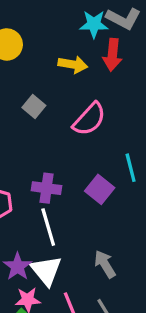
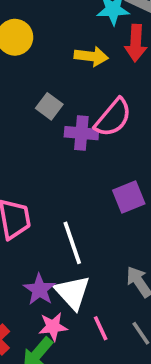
purple cross: (47, 188) -> (81, 133), moved
purple square: (100, 189) -> (129, 197), turned 32

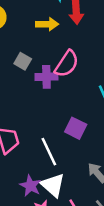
purple square: (129, 197) -> (76, 128), moved, turned -35

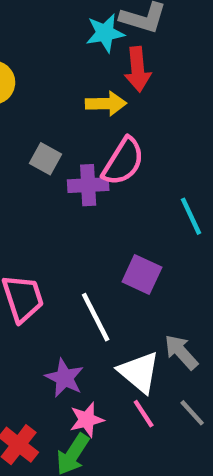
yellow arrow: (47, 24) -> (106, 104), moved
white triangle: (53, 185) -> (139, 372), moved

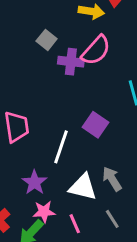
white line: (96, 317) -> (61, 147), turned 36
white triangle: (139, 372) -> (83, 187), turned -36
pink line: (144, 414) -> (75, 224), moved

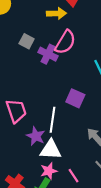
purple cross: (71, 62) -> (48, 54), turned 30
purple star: (34, 182) -> (36, 136), moved
white triangle: (83, 187) -> (51, 150), moved

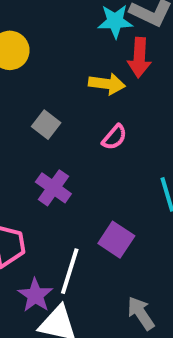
pink semicircle: (65, 42) -> (114, 137), size x0.6
purple cross: (48, 54) -> (53, 188), moved

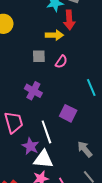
gray square: (46, 125) -> (39, 56), moved, turned -32
white line: (70, 271) -> (46, 132), turned -30

